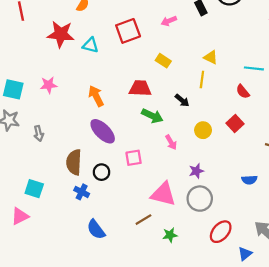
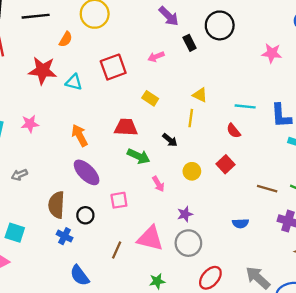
gray arrow: (39, 133) -> (19, 175), turned 80
brown line: (143, 220) -> (117, 250), moved, turned -35

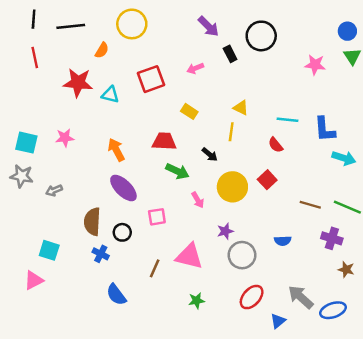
yellow circle: (192, 171) -> (232, 187), size x1.6
gray circle: (188, 243) -> (242, 255), moved

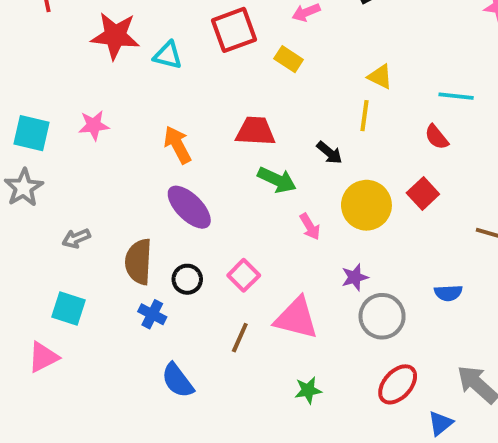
yellow rectangle: (189, 111) -> (289, 59), moved
gray star: (22, 176) -> (24, 188), turned 30
gray arrow: (54, 190) -> (76, 238), moved
pink square: (157, 217) -> (244, 275), moved, turned -36

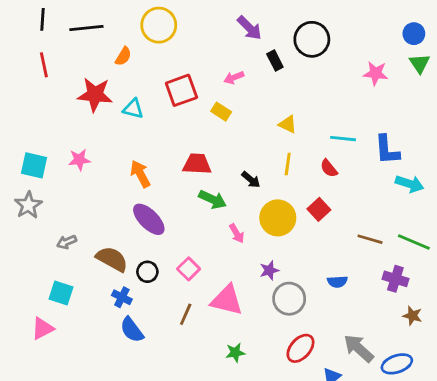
yellow line: (365, 116) -> (288, 164), moved
brown semicircle: (139, 262) -> (112, 259), turned 116
blue semicircle: (178, 380) -> (132, 330), moved

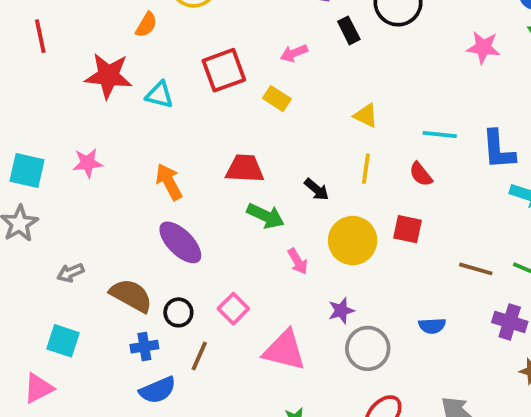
red square: (319, 209) -> (408, 229), turned -35
blue cross: (122, 297) -> (144, 347), turned -36
brown line: (186, 314) -> (199, 356), moved
blue semicircle: (132, 330) -> (158, 390), turned -76

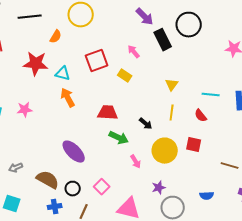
black rectangle: (349, 30) -> (163, 40), size x1.5
pink arrow: (294, 53) -> (134, 52), turned 72
yellow triangle: (366, 116) -> (172, 85), turned 40
orange arrow: (169, 182) -> (68, 98), moved

